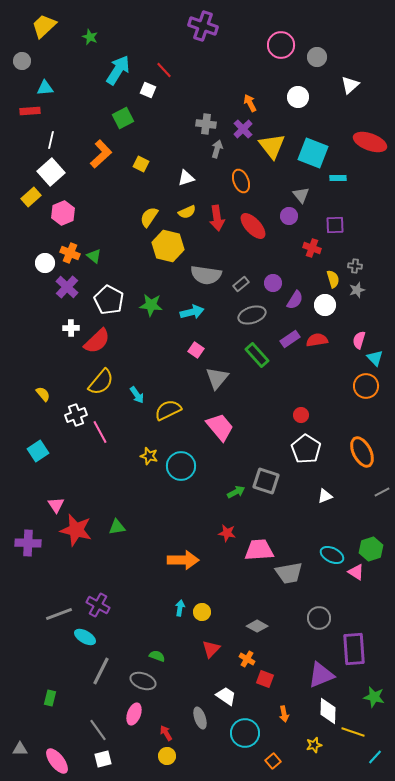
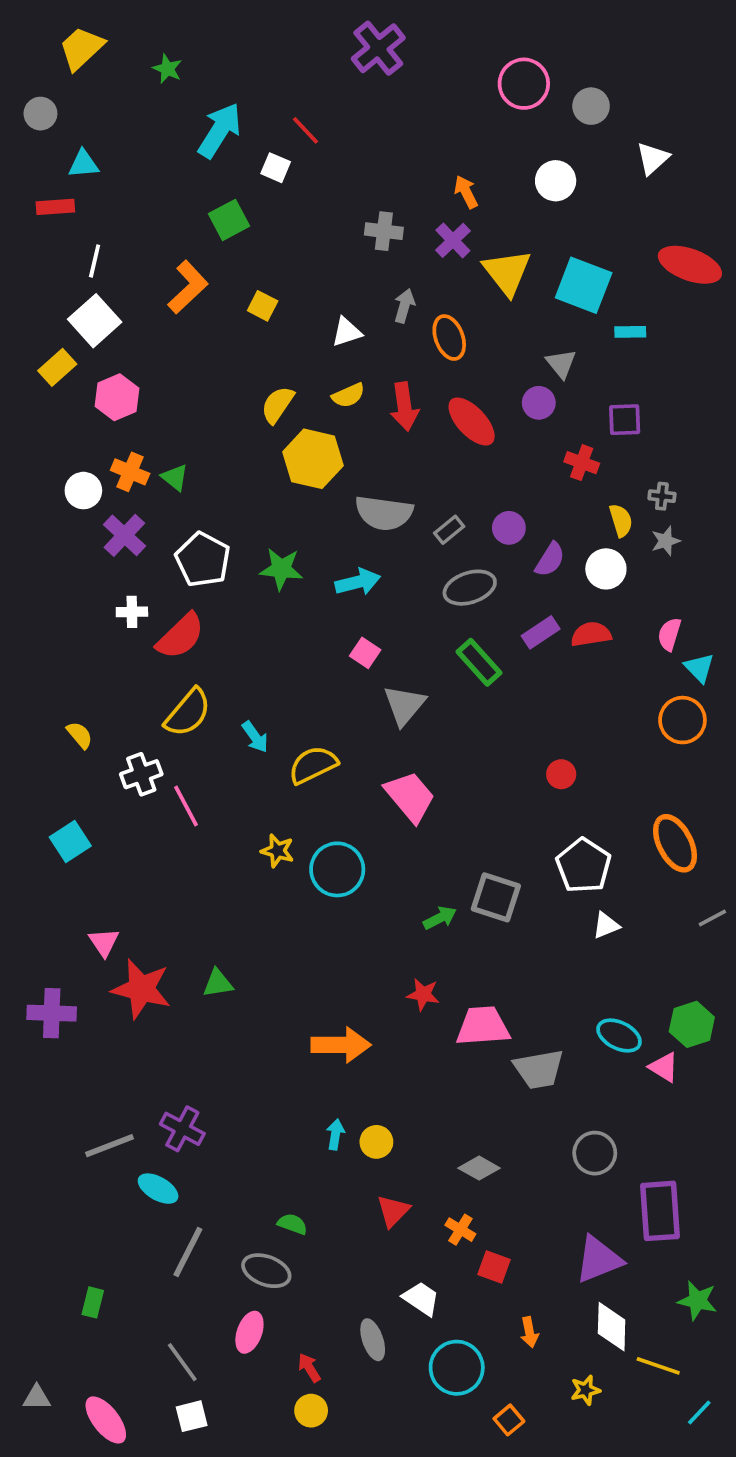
purple cross: (203, 26) -> (378, 48), turned 32
gray arrow: (217, 149) -> (404, 306), moved
white pentagon: (306, 449) -> (584, 866), moved

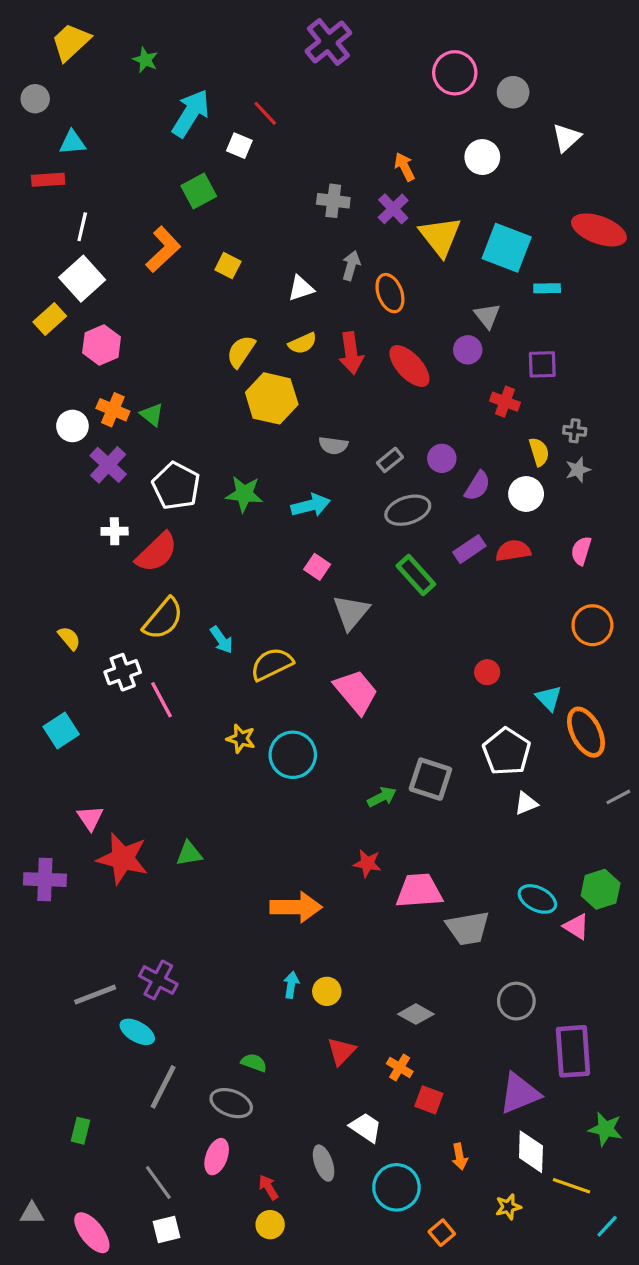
gray semicircle: (384, 513) -> (333, 445), size x0.6
cyan triangle: (699, 668) -> (549, 698), moved

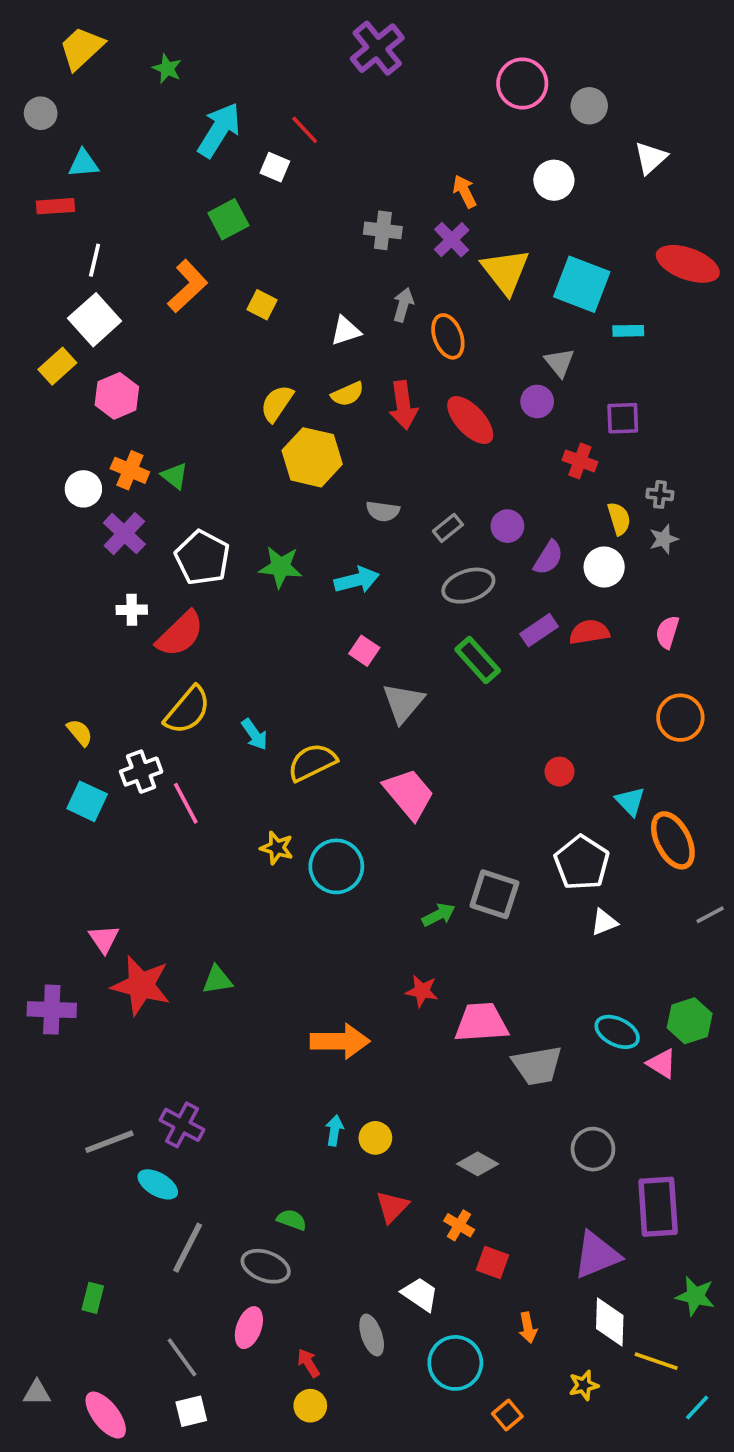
cyan square: (61, 731) -> (87, 801), moved, turned -32

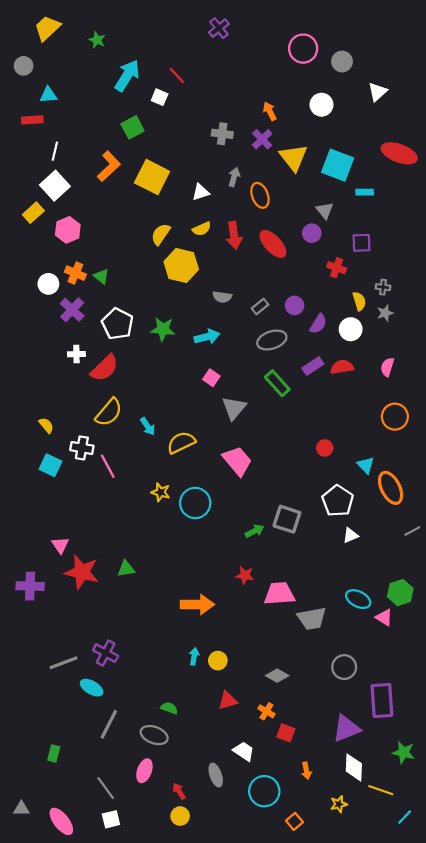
purple cross: (377, 48) -> (219, 28), size x0.7
yellow square: (262, 305) -> (152, 177), size x2.0
white cross: (141, 772) -> (82, 448), turned 30
red triangle: (392, 1207) -> (228, 701), turned 30

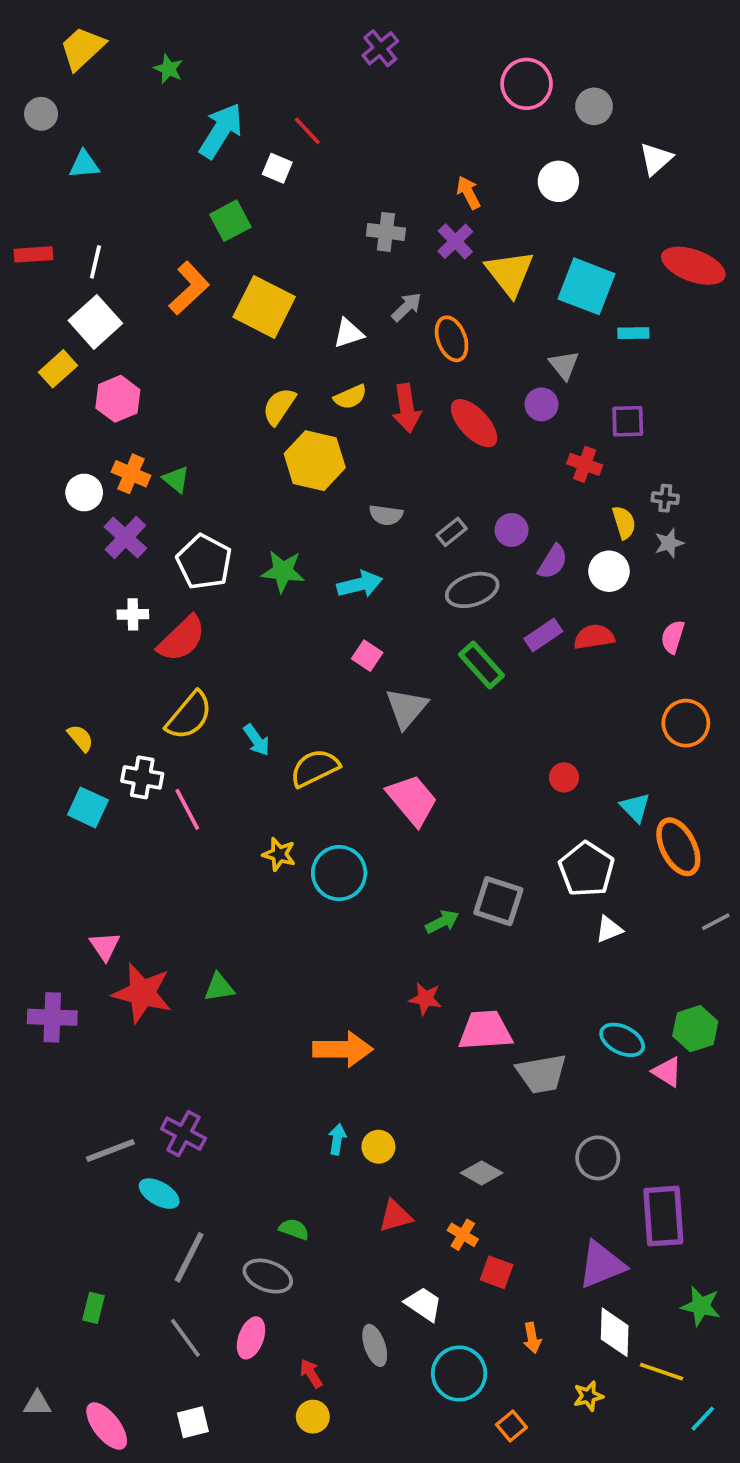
red rectangle: (32, 120) -> (34, 254), moved
gray arrow: (234, 177) -> (407, 307), turned 30
gray line: (106, 788) -> (185, 1338), moved

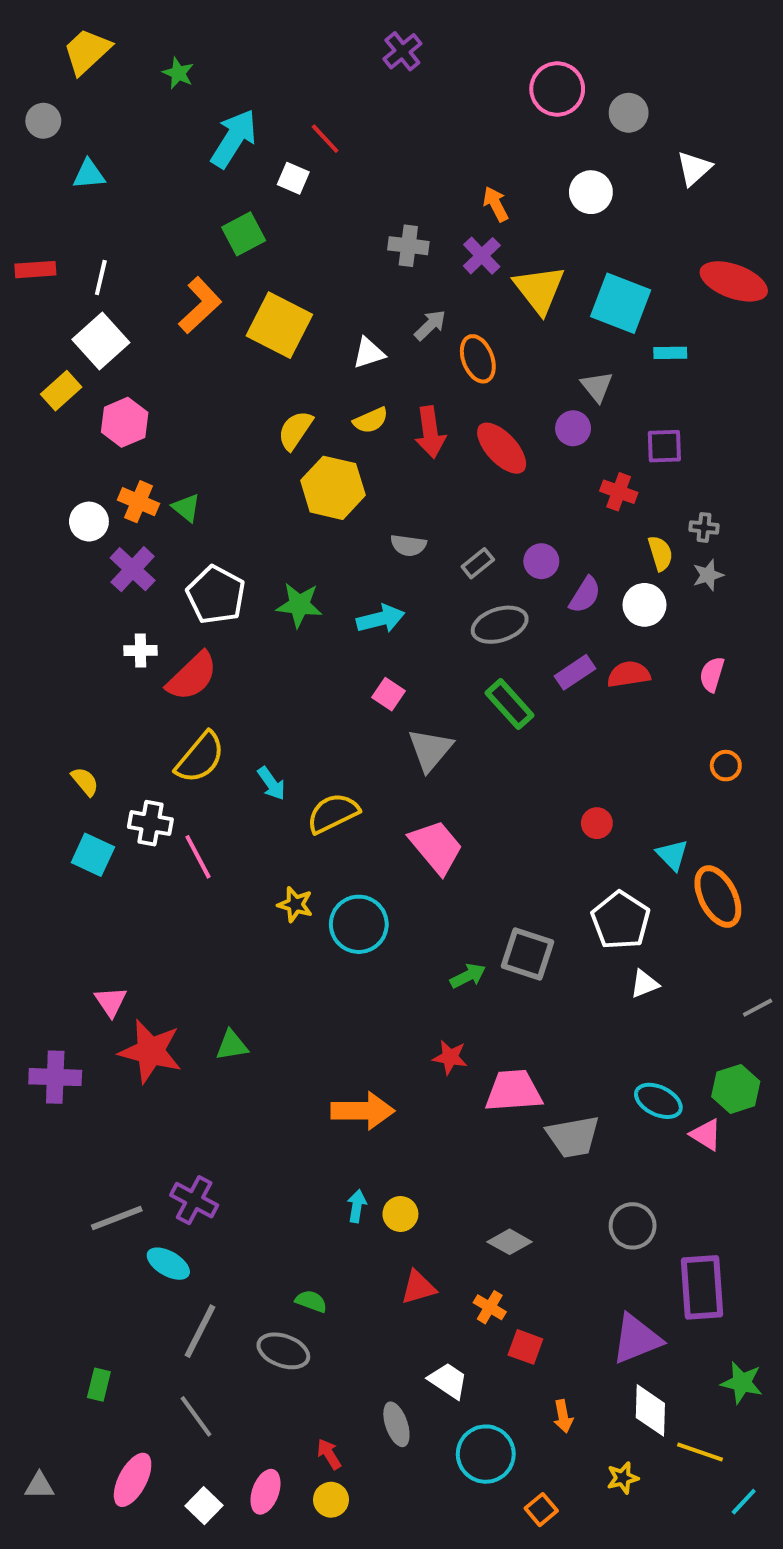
orange circle: (686, 723) -> (726, 766), size x0.6
gray line: (716, 922) -> (758, 1008), moved
pink ellipse: (251, 1338) -> (266, 1492), moved
white square: (193, 1422) -> (204, 1506), turned -32
pink ellipse: (107, 1426) -> (133, 1480), moved, turned 66

